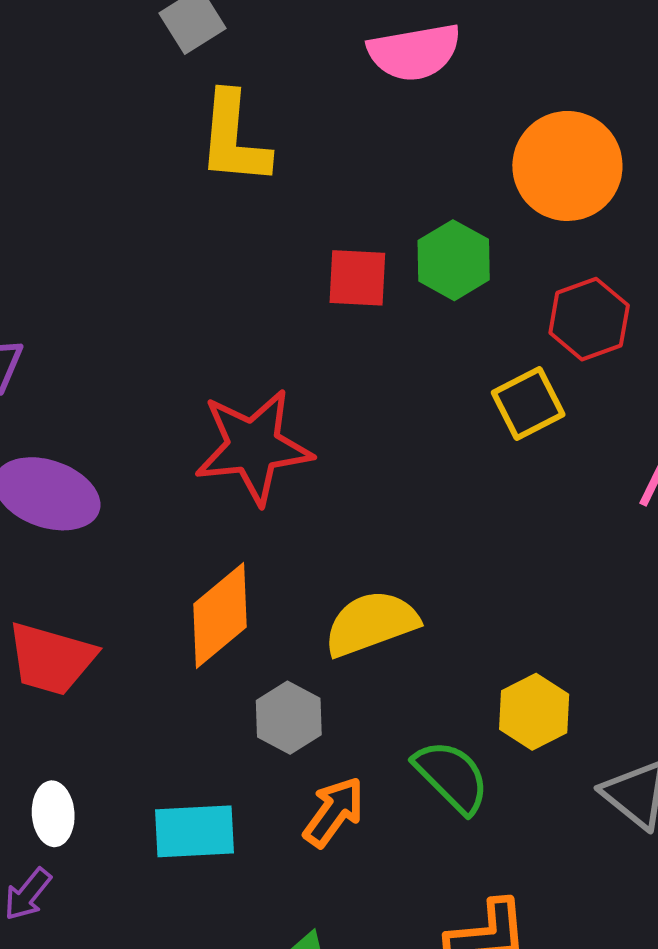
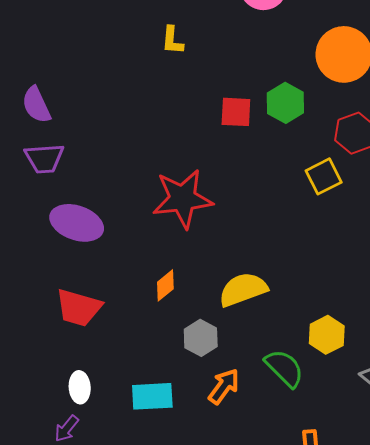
yellow L-shape: (234, 139) -> (172, 40), size x0.6
orange diamond: (220, 616) -> (165, 285), size x0.6

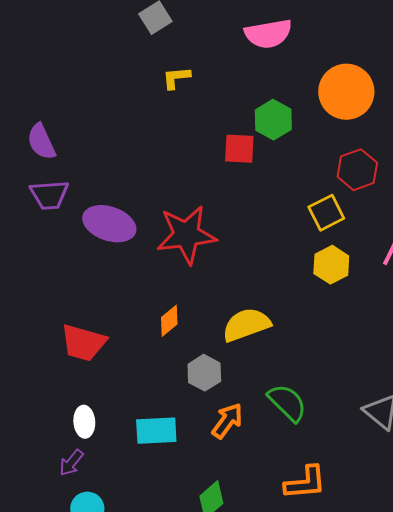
yellow L-shape: (172, 40) -> (176, 78), turned 80
green hexagon: (285, 103) -> (273, 120), moved
purple ellipse: (77, 223) -> (109, 224), moved
yellow hexagon: (327, 335) -> (331, 265), moved

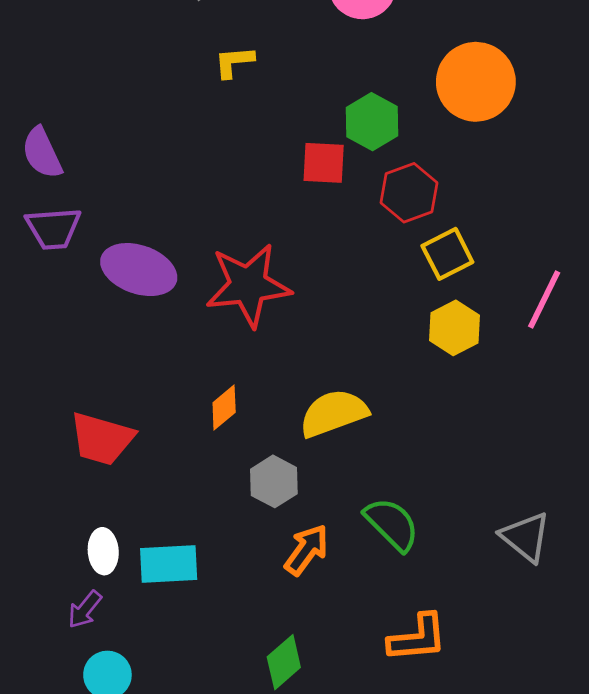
red hexagon: (357, 170) -> (409, 193), moved
cyan rectangle: (156, 431) -> (169, 564), moved

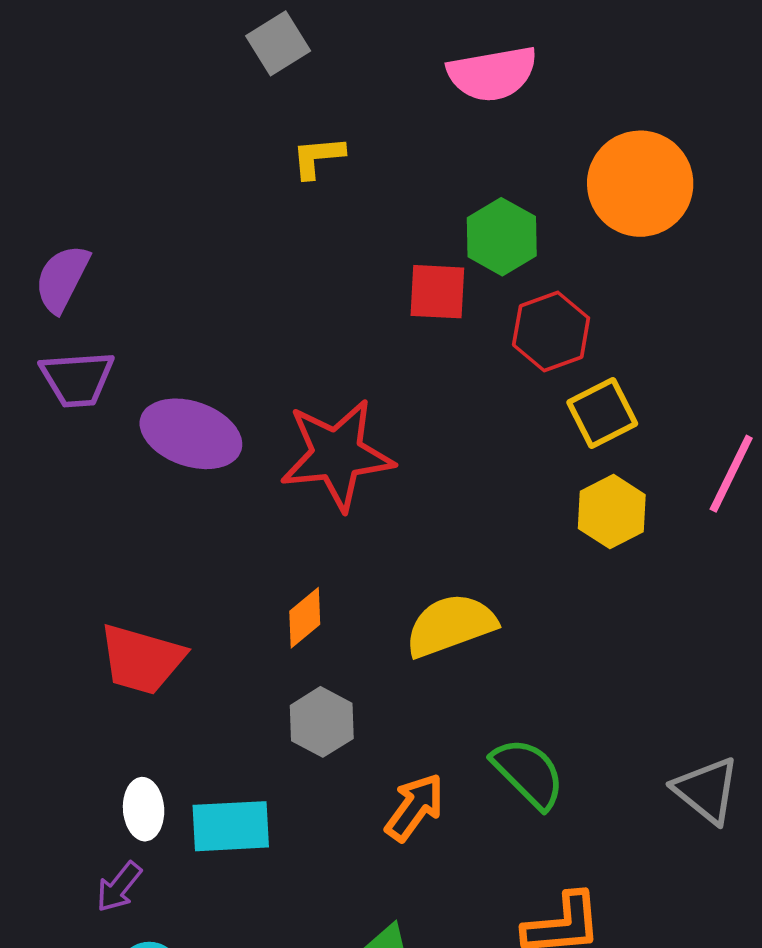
purple semicircle: (42, 153) -> (62, 278), turned 52
gray hexagon: (274, 481) -> (322, 722), moved

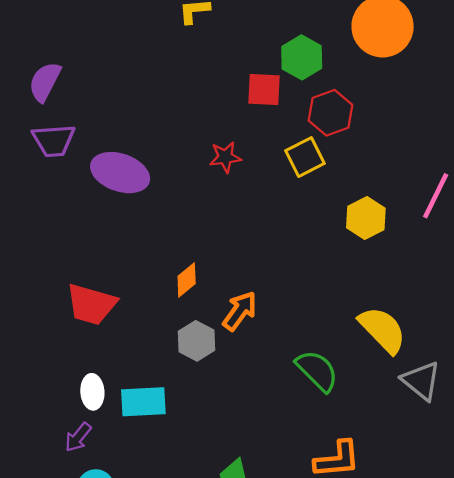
yellow square: (602, 413) -> (305, 157), moved
red star: (337, 455) -> (225, 157), moved, size x0.5
yellow semicircle: (451, 625) -> (383, 330), moved, turned 66
orange arrow: (415, 807) -> (240, 311), moved

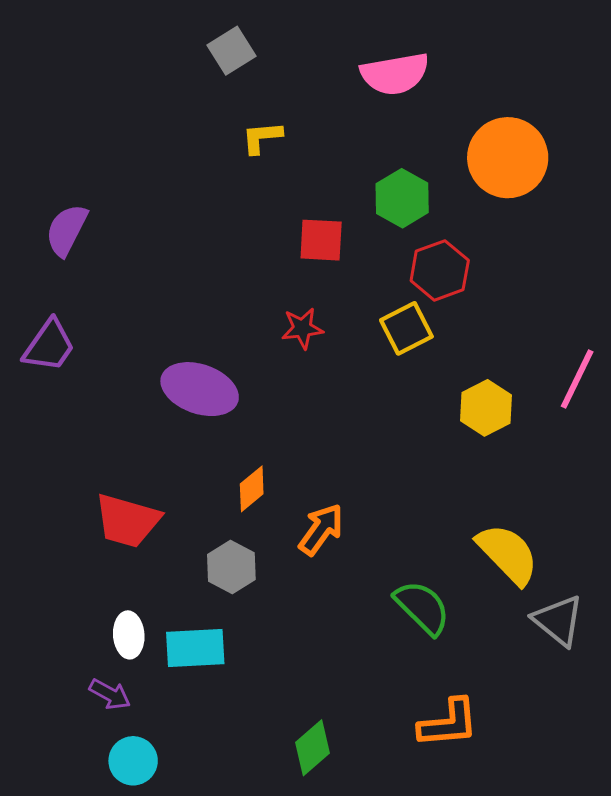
red square: (264, 90) -> (321, 240), moved
purple trapezoid: (54, 140) -> (49, 346), moved, turned -51
purple ellipse: (120, 173) -> (200, 389), moved
gray hexagon: (196, 341) -> (231, 567), moved
purple arrow: (78, 437) -> (110, 694), turned -100

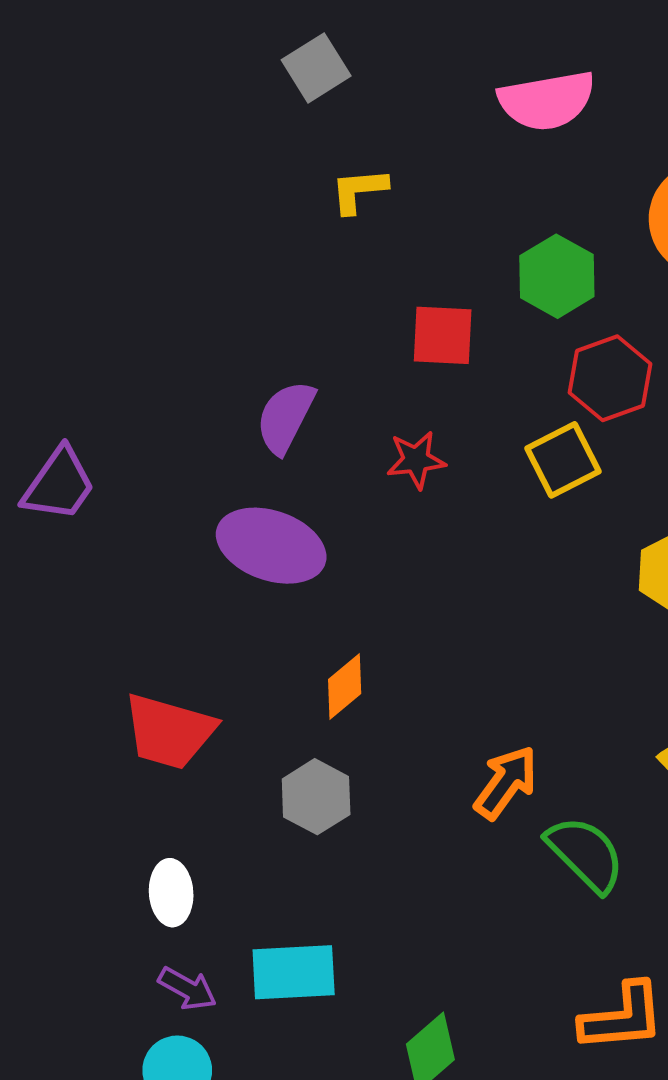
purple semicircle: (67, 230) -> (285, 417), moved
orange arrow: (321, 529) -> (506, 782), moved
cyan rectangle: (195, 648) -> (294, 972), moved
purple arrow: (110, 694) -> (187, 989), moved

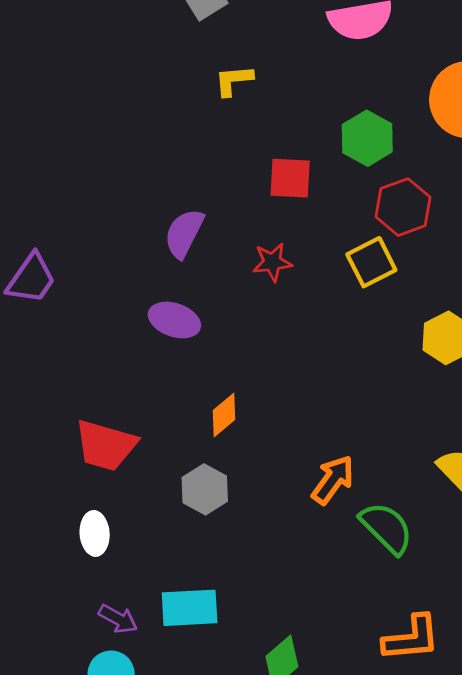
purple ellipse: (271, 546) -> (174, 320), size x0.7
white ellipse: (171, 893) -> (95, 533), moved

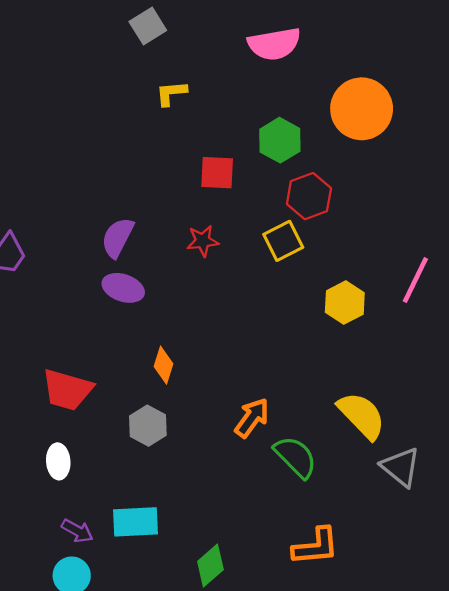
purple semicircle: (184, 233) -> (118, 238), moved
orange diamond: (224, 415) -> (163, 365), turned -33

